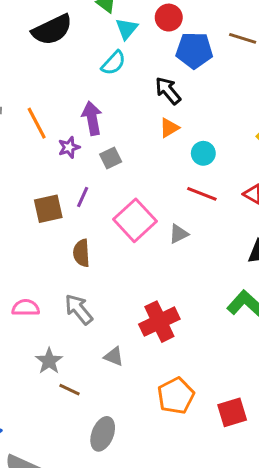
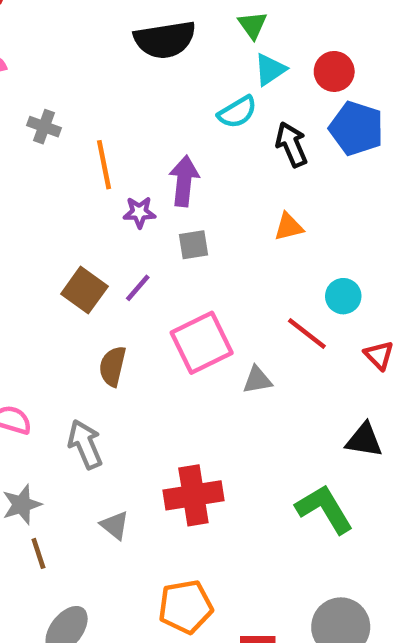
black arrow: (168, 91) -> (292, 145), moved
cyan circle: (203, 153) -> (343, 296), moved
brown square: (48, 209) -> (84, 290), turned 32
brown line: (69, 390) -> (38, 553), turned 30

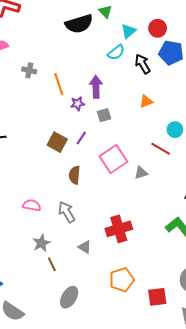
green triangle: (253, 25) -> (105, 11), moved

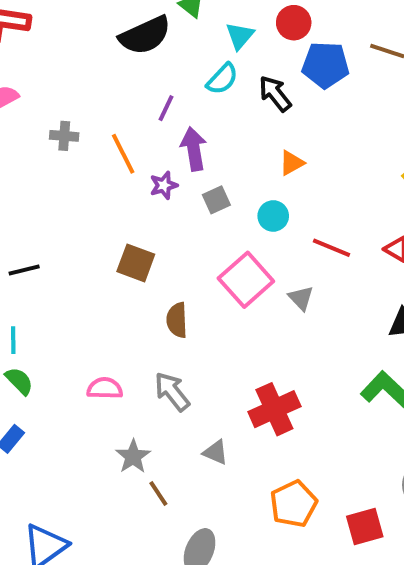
cyan circle: (175, 130) -> (273, 216), moved
purple line: (81, 138) -> (166, 108), moved
gray triangle: (141, 173) -> (301, 298), turned -48

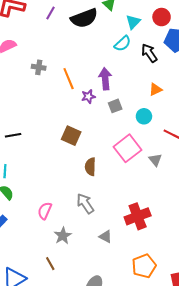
purple line: (166, 108) -> (50, 13), moved
pink semicircle: (105, 388) -> (45, 211), moved, turned -72
brown line: (158, 493) -> (50, 264), moved

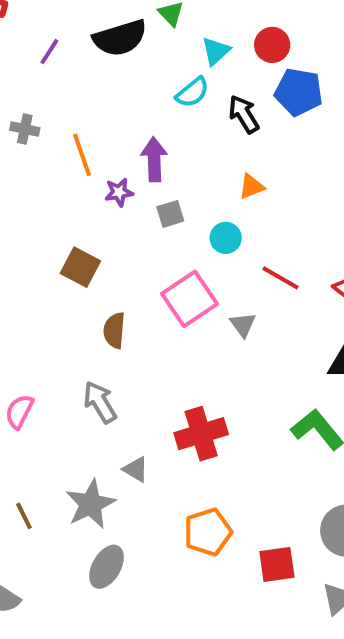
purple line: (50, 13) -> (49, 52), moved
gray star: (63, 236) -> (91, 504), moved, size x1.4

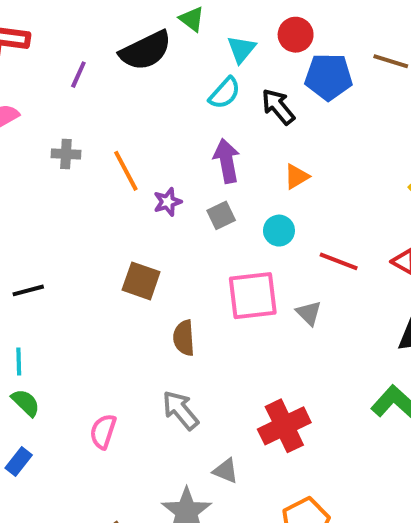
purple arrow: (154, 159) -> (227, 161), moved
pink square: (190, 299) -> (253, 296), turned 36

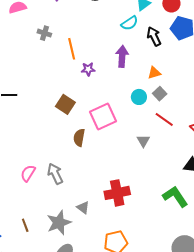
gray square: (221, 215) -> (160, 94), moved, turned -32
pink square: (253, 296) -> (103, 116), moved, turned -32
gray arrow: (180, 410) -> (55, 174), moved

